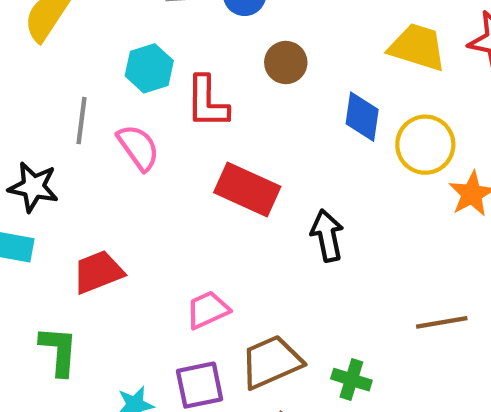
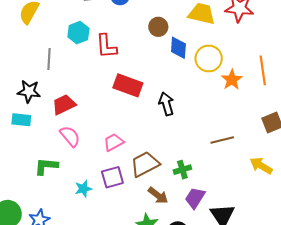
brown circle: (286, 62) -> (158, 27), moved
pink semicircle: (138, 147) -> (70, 136), moved
red trapezoid: (98, 272) -> (64, 105), moved
green L-shape: (59, 351) -> (46, 166), turned -85
green cross: (351, 380) -> (182, 170), turned -30

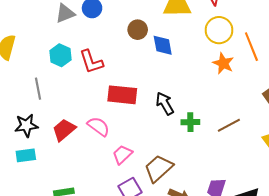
yellow circle: (209, 59) -> (219, 30), moved
pink semicircle: (70, 136) -> (98, 126), moved
green cross: (182, 170) -> (190, 122), moved, turned 30

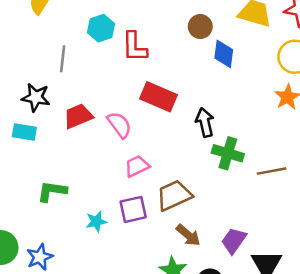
green cross: (190, 122) -> (228, 153), size x1.4

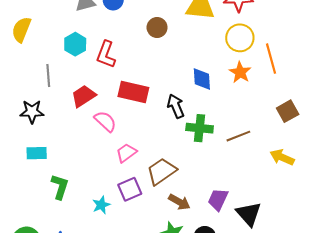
red L-shape: (135, 47) -> (106, 54), turned 32
blue diamond: (224, 54) -> (202, 79), moved
red trapezoid: (78, 116) -> (83, 96), moved
cyan rectangle: (24, 132) -> (37, 153), moved
green L-shape: (52, 191) -> (60, 187), turned 110

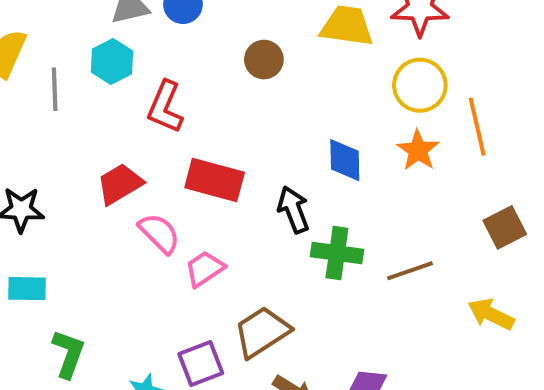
cyan hexagon: (75, 44) -> (112, 62), moved
gray line: (48, 75) -> (55, 89), moved
pink trapezoid: (126, 153) -> (205, 269), moved

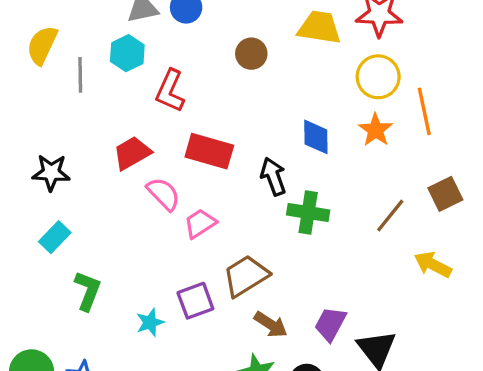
brown line: (410, 271) -> (390, 216), moved, turned -33
cyan rectangle: (27, 289) -> (55, 237), turned -48

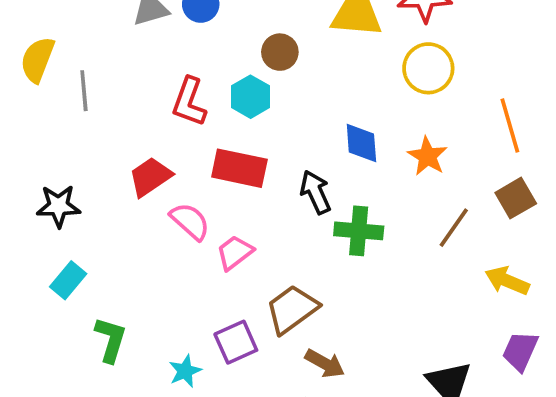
cyan hexagon: (127, 53) -> (251, 97), moved
orange line: (424, 111) -> (510, 126), moved
orange star: (376, 130) -> (427, 156), moved
purple trapezoid: (330, 324) -> (520, 351), moved

